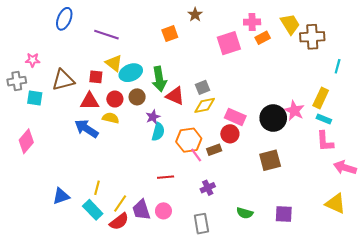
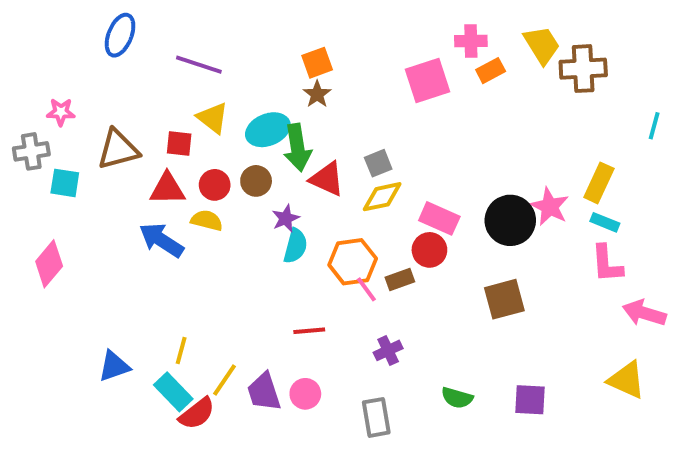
brown star: (195, 15) -> (317, 94), moved
cyan line: (338, 66) -> (654, 126), moved
cyan ellipse: (131, 73) -> (268, 130), moved
red semicircle: (119, 221) -> (197, 414), moved

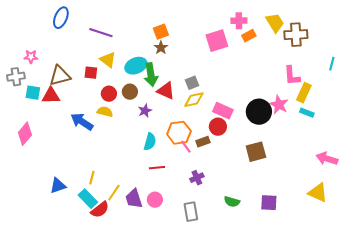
red triangle: (167, 189) -> (51, 96), moved
cyan semicircle: (295, 246) -> (150, 142), moved
pink L-shape: (607, 264) -> (292, 76), moved

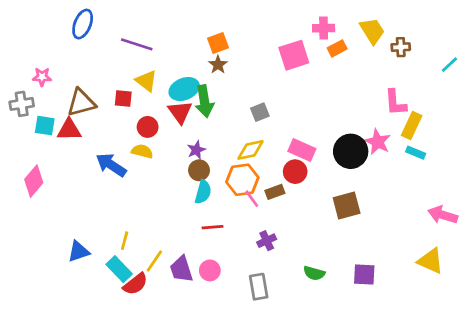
brown cross: (296, 35) -> (401, 47), size x0.6
cyan line: (332, 64) -> (449, 65), moved, turned 32
red triangle: (166, 91) -> (180, 112), moved, turned 30
brown circle: (130, 92) -> (199, 170), moved
yellow diamond: (194, 100) -> (250, 150), moved

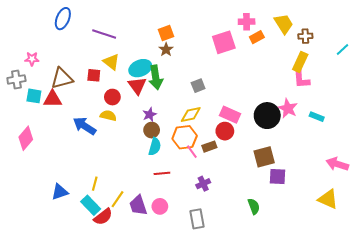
yellow rectangle: (412, 126) -> (300, 62), moved
green semicircle: (314, 273) -> (254, 206), moved, turned -126
purple square: (364, 275) -> (277, 176), moved

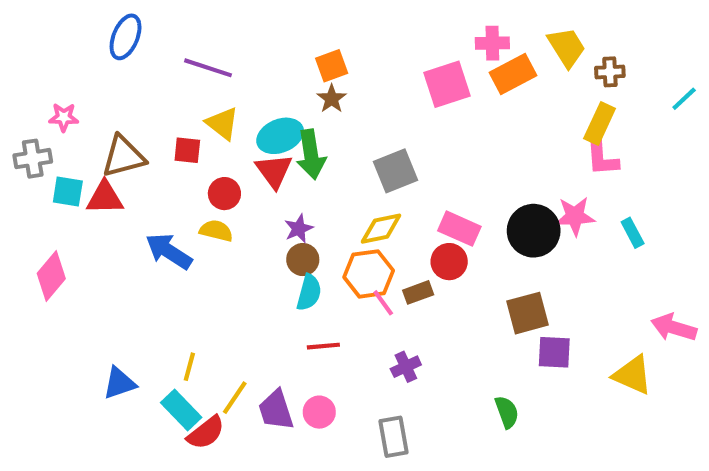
orange rectangle: (257, 37) -> (513, 74), size x1.5
gray square: (198, 86) -> (396, 171), size x1.5
pink star: (288, 108) -> (575, 216), turned -30
cyan rectangle: (317, 117) -> (633, 233), turned 40
yellow triangle: (328, 199) -> (633, 375), moved

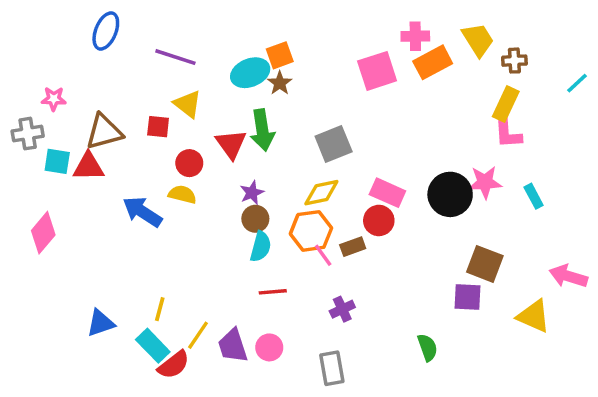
cyan ellipse: (280, 136) -> (250, 73), moved
brown square: (527, 313) -> (485, 264), moved, turned 36

